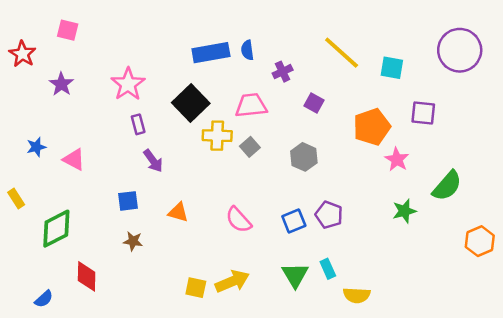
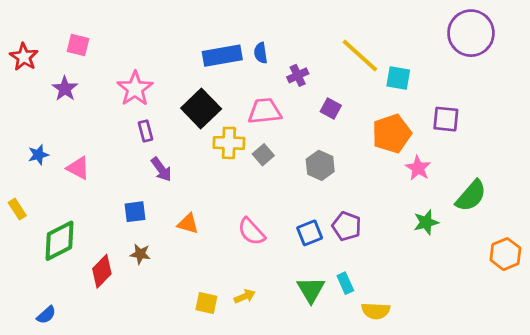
pink square: (68, 30) -> (78, 45), moved
purple circle: (460, 50) -> (471, 33), moved
cyan square: (392, 68) -> (398, 78), moved
red diamond: (87, 276) -> (102, 271), moved, turned 44
yellow arrow: (232, 281) -> (245, 296), size x0.6

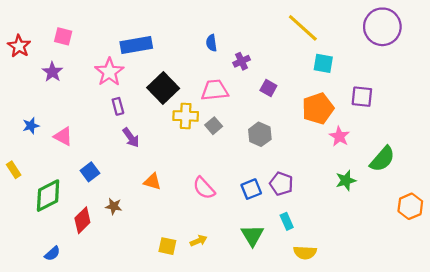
blue rectangle: (222, 56) -> (136, 45), moved
yellow line: (360, 56) -> (303, 28), moved
blue square: (135, 212) -> (90, 172), moved, turned -30
cyan rectangle: (345, 283) -> (287, 221), moved
blue semicircle: (46, 315) -> (52, 254), moved

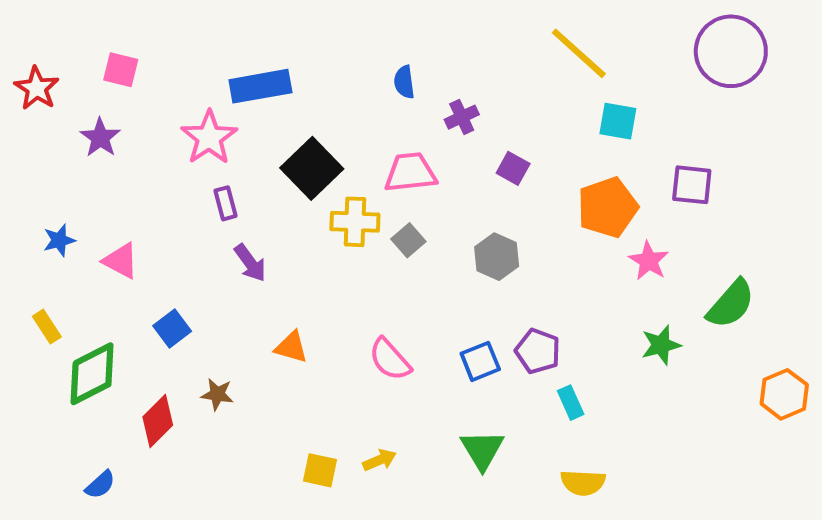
yellow rectangle: (14, 170) -> (47, 327), moved
cyan rectangle: (287, 221) -> (571, 403), moved

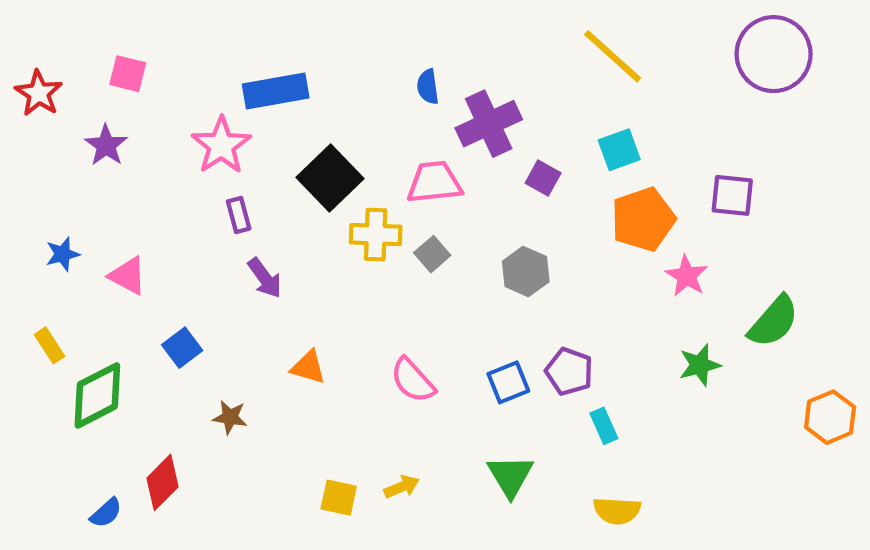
purple cross: (462, 117) -> (489, 124), size x1.8
cyan square: (618, 121) -> (619, 150), moved, turned -30
red diamond: (158, 421) -> (163, 482), moved

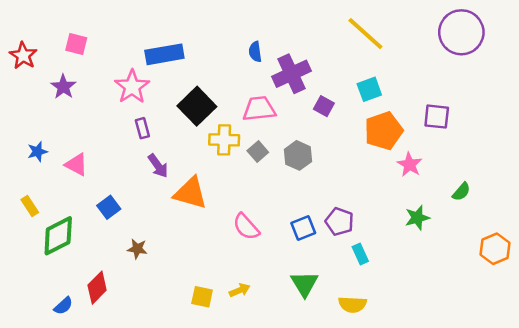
gray hexagon: (526, 271) -> (298, 155), moved
green semicircle: (774, 322) -> (461, 192), size x0.6
orange triangle: (308, 367) -> (190, 193), moved, size x1.6
yellow semicircle: (617, 511) -> (352, 305), moved

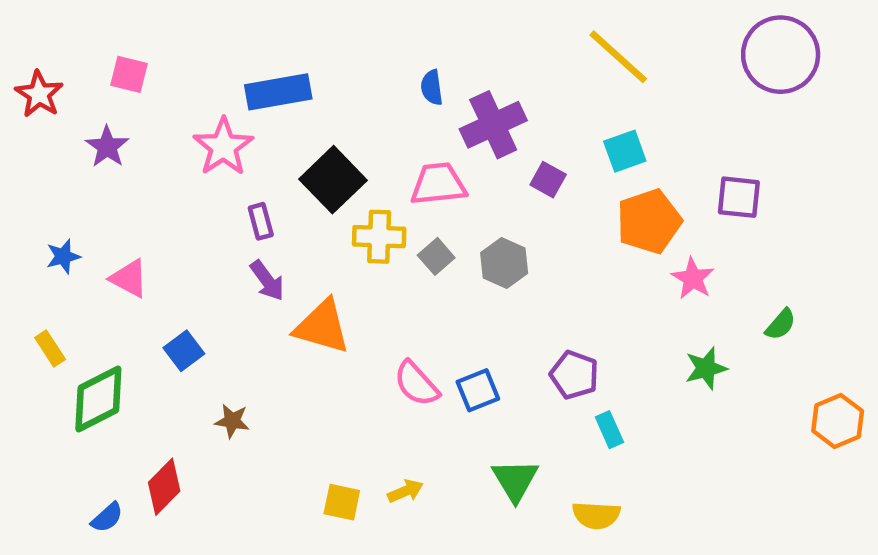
purple rectangle: (142, 128) -> (261, 221), moved
blue square: (303, 228) -> (478, 390), moved

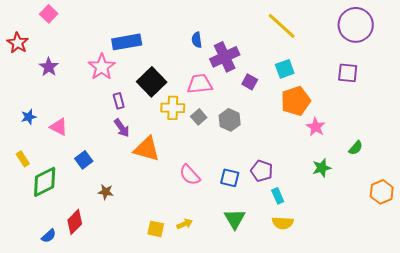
pink square: (129, 74) -> (49, 14), moved, turned 30
purple square: (739, 197) -> (348, 73), moved
blue square: (478, 390) -> (230, 178), moved, turned 36
yellow semicircle: (596, 515) -> (283, 223), moved

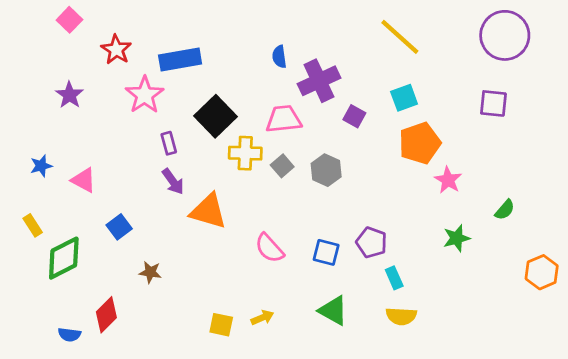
red star: (18, 43) -> (116, 50), moved
green triangle: (235, 219) -> (333, 311), turned -30
blue semicircle: (49, 236) -> (69, 335), turned 49

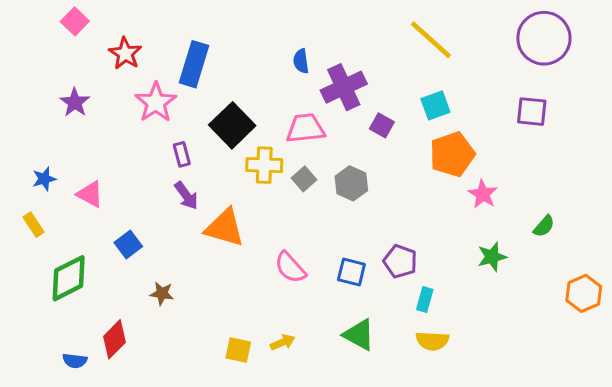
blue rectangle: (180, 60) -> (194, 64), turned -63
yellow rectangle: (33, 225) -> (34, 225), moved
cyan rectangle: (394, 278) -> (425, 300), turned 40

